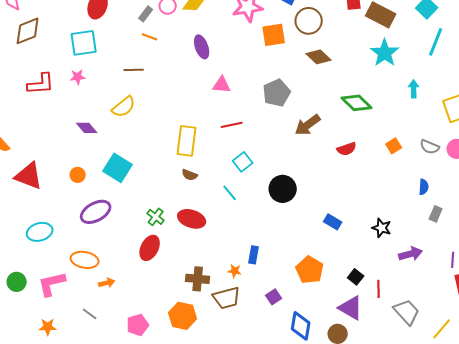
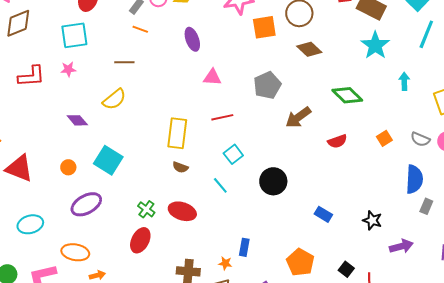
blue semicircle: (424, 187) -> (414, 179), size x1.8

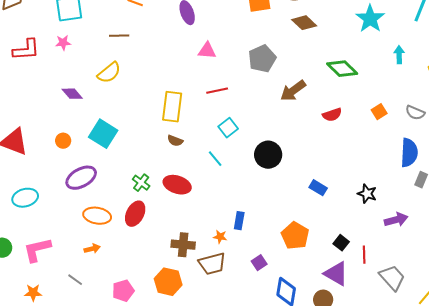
orange ellipse: (75, 252) -> (97, 216), moved

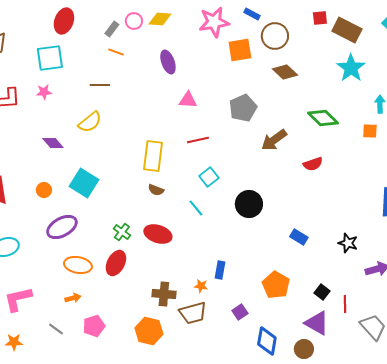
orange square: (379, 112) -> (370, 131), moved, turned 35
pink pentagon: (123, 291) -> (94, 326), moved

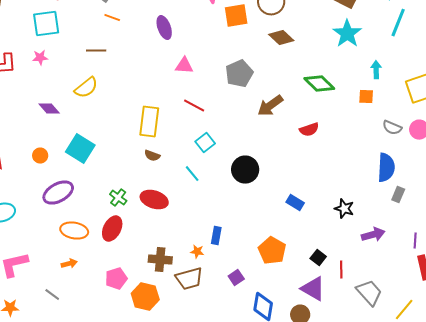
red line: (198, 140) -> (194, 106), turned 40
pink pentagon: (94, 326) -> (116, 279), moved

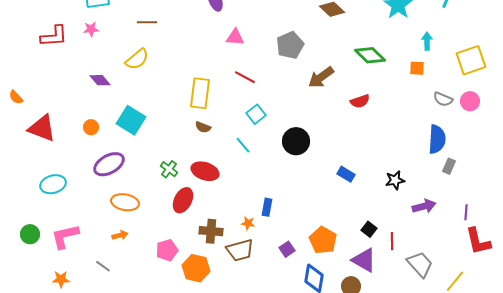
black star: (344, 209) -> (395, 180), turned -30
red ellipse: (112, 229) -> (183, 200), moved
orange pentagon: (272, 251) -> (323, 240), moved

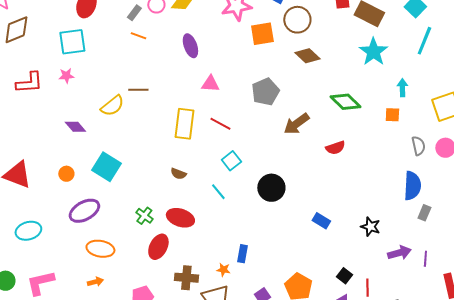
brown line: (147, 22) -> (138, 90), moved
yellow rectangle: (200, 93) -> (184, 124), moved
gray semicircle: (443, 99) -> (418, 146), turned -126
black star: (395, 180) -> (370, 227), turned 30
purple line: (466, 212) -> (425, 259), moved

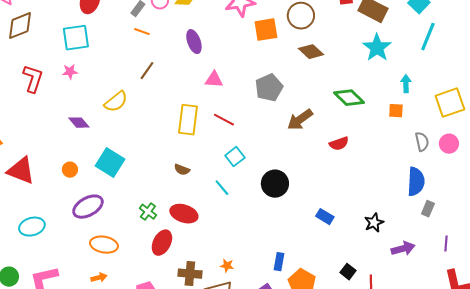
red L-shape: (29, 83) -> (33, 79), turned -68
brown line: (138, 90) -> (147, 71), moved, turned -54
black star: (370, 227) -> (374, 223), turned 30
blue rectangle: (242, 254) -> (279, 262), moved
purple line: (425, 259) -> (446, 244), moved

